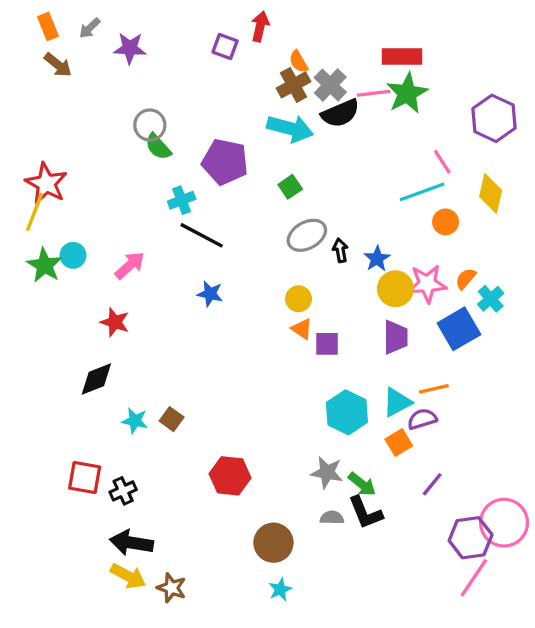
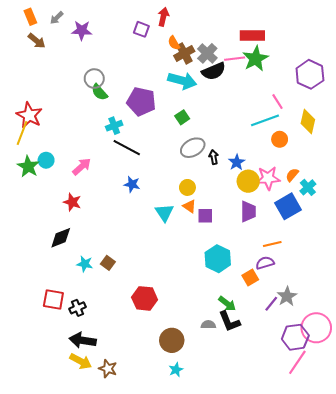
orange semicircle: (299, 62) -> (174, 43), moved
cyan triangle: (397, 402) -> (164, 213), moved, turned -36
gray star: (327, 473) -> (287, 296), moved, turned 30

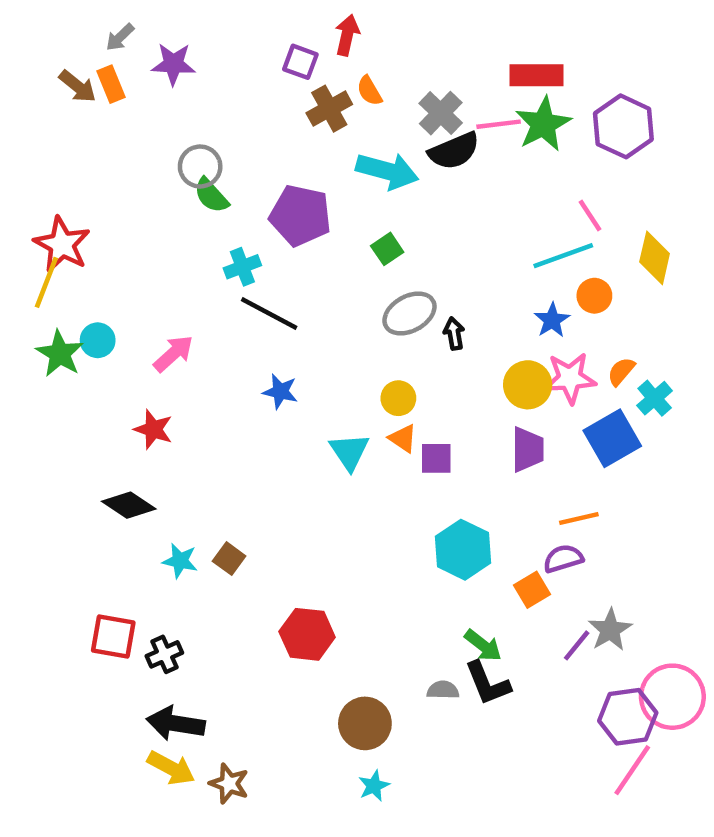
orange rectangle: (30, 17) -> (111, 84), moved
brown cross: (184, 53) -> (329, 109), moved
purple hexagon: (310, 74) -> (623, 126), moved
blue star: (237, 162) -> (552, 320), moved
black diamond: (61, 238) -> (129, 505), turned 55

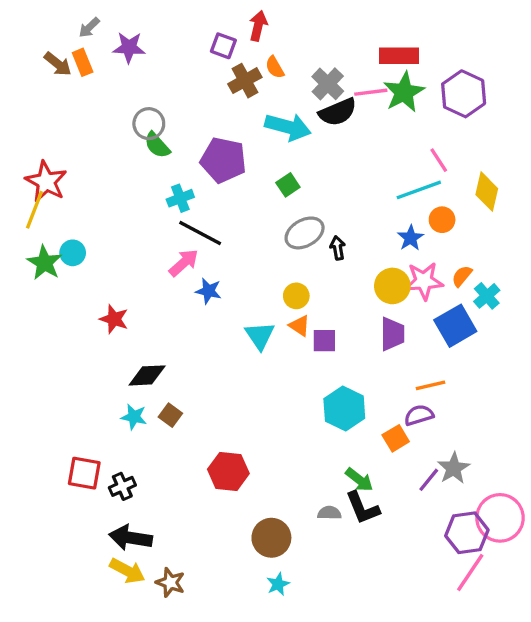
pink arrow: (173, 354) -> (184, 263), moved
black diamond: (129, 505) -> (147, 375), moved, turned -36

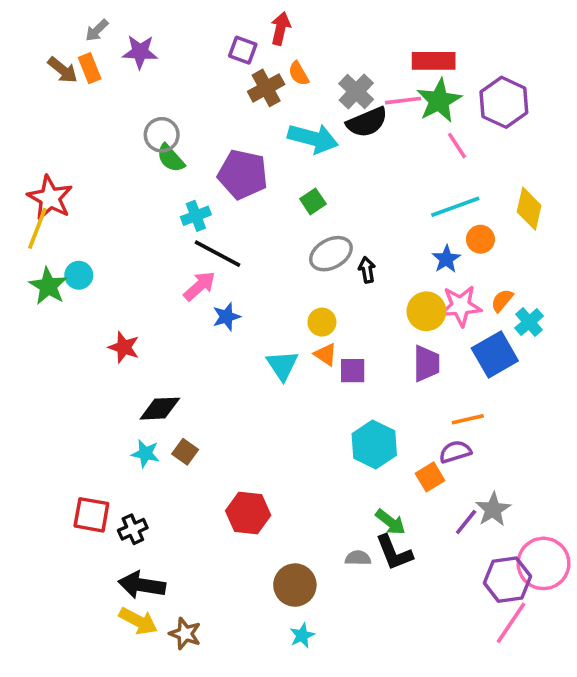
pink line: (439, 160) -> (457, 146), moved
blue star: (208, 291) -> (226, 317), turned -30

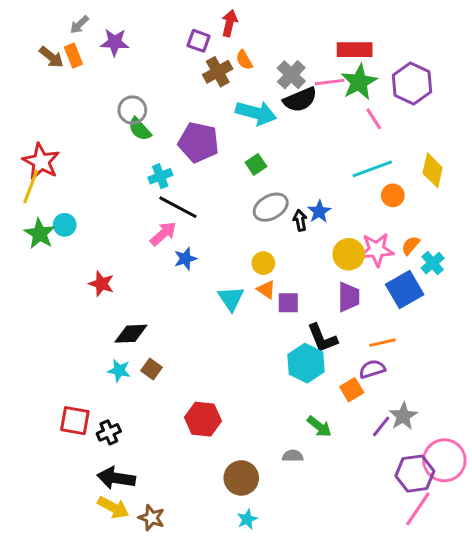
blue star: (446, 259) -> (319, 212), moved
black L-shape: (394, 553) -> (322, 338), moved

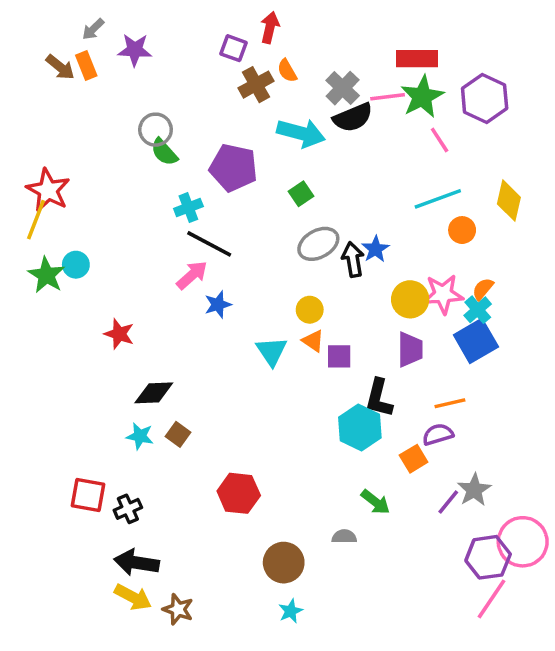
black arrow: (300, 220) -> (353, 259), size x1.4
cyan cross: (433, 263) -> (478, 310), moved
black L-shape: (322, 338) -> (379, 398), turned 36

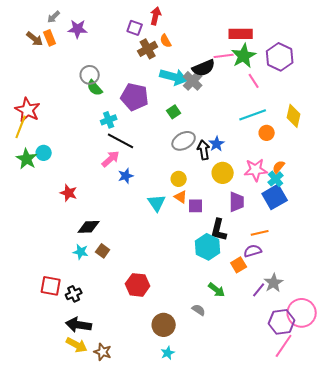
gray cross: (343, 88) -> (193, 81), moved
yellow circle: (410, 299) -> (223, 173), moved
gray semicircle: (344, 537) -> (199, 310), turned 32

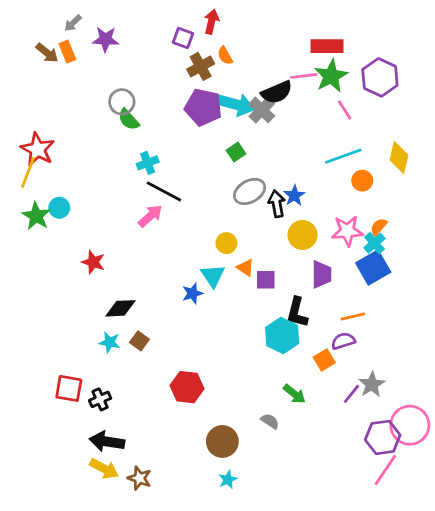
purple pentagon: (135, 97) -> (203, 107), moved
blue star: (126, 176) -> (192, 293), moved
yellow circle: (179, 179) -> (226, 243), moved

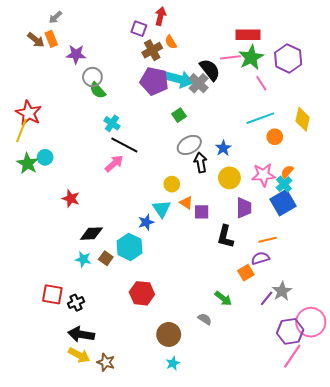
purple star: (106, 39) -> (76, 54), moved
black semicircle: (277, 92) -> (210, 70), turned -105
cyan cross: (148, 163) -> (112, 123), turned -35
black arrow: (277, 204) -> (201, 162), moved
cyan hexagon: (282, 336) -> (130, 247), moved

